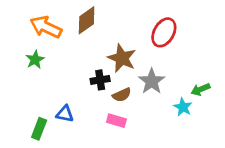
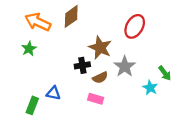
green arrow: (201, 89) -> (165, 73), turned -104

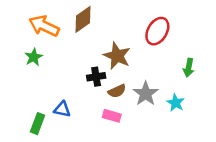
gray star: (125, 66) -> (146, 94), moved
green arrow: (165, 73) -> (189, 68), moved, turned 48

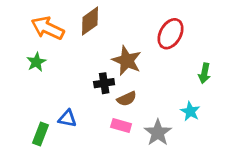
gray star: (146, 94) -> (158, 133), moved

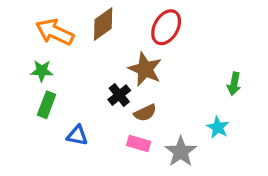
red ellipse: (171, 34) -> (166, 27), moved
green star: (36, 62) -> (42, 71), turned 30
black cross: (104, 83) -> (119, 95), turned -30
green rectangle: (41, 134) -> (47, 105), moved

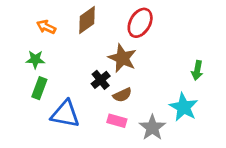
orange arrow: (55, 32) -> (46, 27), size x0.6
cyan star: (218, 127) -> (184, 107), size x1.5
blue triangle: (77, 135) -> (65, 114), size x1.6

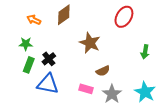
red ellipse: (140, 23) -> (124, 17), moved
black cross: (101, 80) -> (49, 59), moved
brown semicircle: (122, 95) -> (103, 71), moved
cyan star: (184, 107) -> (145, 92), moved

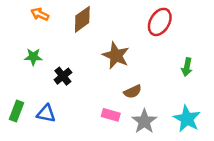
orange arrow: (34, 20) -> (40, 14), moved
green rectangle: (29, 65) -> (17, 111), moved
blue triangle: (48, 84) -> (46, 114), moved, size x0.7

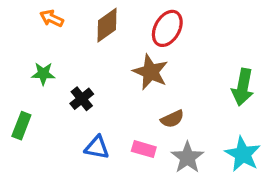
red ellipse: (160, 22) -> (167, 28), moved
green arrow: (187, 67) -> (243, 87), size x1.5
green rectangle: (17, 111) -> (21, 126), moved
blue triangle: (46, 114) -> (97, 147), moved

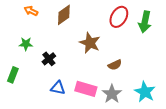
red ellipse: (167, 28) -> (119, 17), moved
green arrow: (243, 87) -> (145, 22), moved
brown semicircle: (172, 119) -> (115, 65), moved
pink rectangle: (144, 149) -> (86, 89), size x1.5

